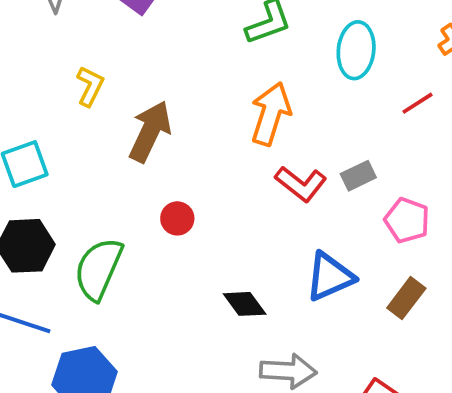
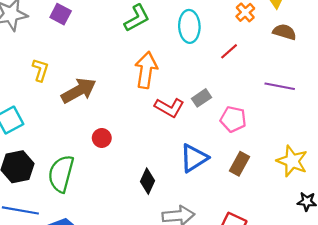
brown arrow: (150, 131) -> (79, 91), turned 44
black diamond: (245, 304) -> (148, 181), turned 70

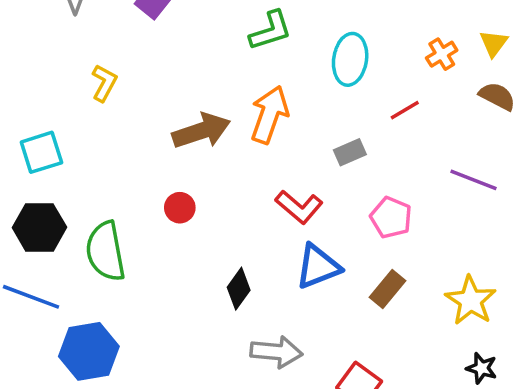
brown arrow: (79, 91) -> (201, 131), moved
gray rectangle: (201, 98) -> (350, 152), moved
red L-shape: (169, 108) -> (299, 207), moved
green semicircle: (61, 174) -> (106, 251), turned -36

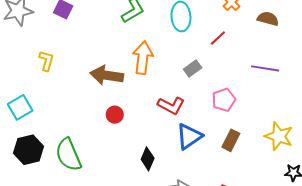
brown arrow: (201, 131) -> (107, 75), turned -140
red circle: (180, 208) -> (115, 115), moved
pink pentagon: (391, 218) -> (224, 100), turned -30

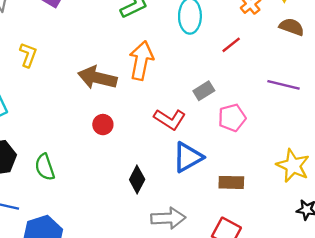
gray rectangle: (193, 68) -> (204, 91), moved
brown rectangle: (231, 140) -> (231, 182), moved, turned 60
green semicircle: (68, 155) -> (45, 167), size x0.7

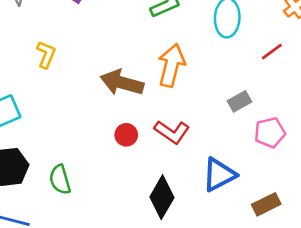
red L-shape: (170, 119) -> (172, 132), moved
black diamond: (137, 180) -> (162, 197), size x1.4
brown rectangle: (231, 182) -> (266, 204), turned -30

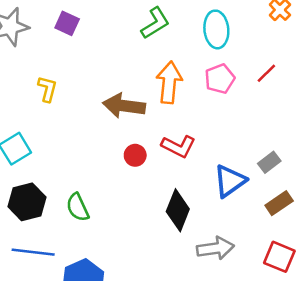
red line: (272, 52) -> (266, 73), moved
gray rectangle: (240, 101) -> (269, 162), moved
pink pentagon: (270, 132) -> (220, 79), moved

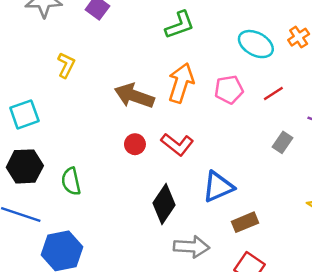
cyan ellipse: (216, 29) -> (256, 44), moved, turned -68
gray rectangle: (269, 162) -> (282, 142), moved, turned -30
brown rectangle: (279, 203) -> (245, 222), moved

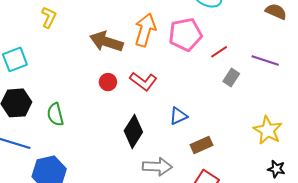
pink pentagon: (229, 90) -> (185, 34), size x1.4
red line: (273, 93) -> (219, 52), moved
blue triangle: (218, 187) -> (178, 116), size x0.7

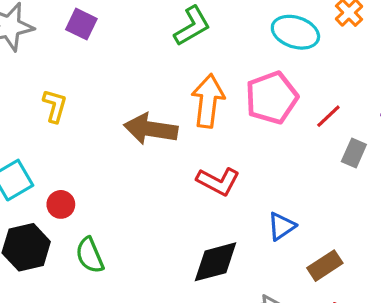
red circle: (108, 82) -> (61, 204), moved
black diamond: (133, 131) -> (215, 262), turned 52

